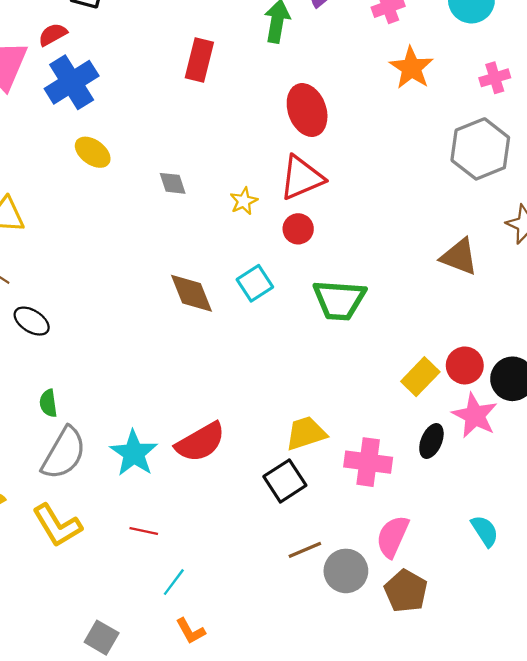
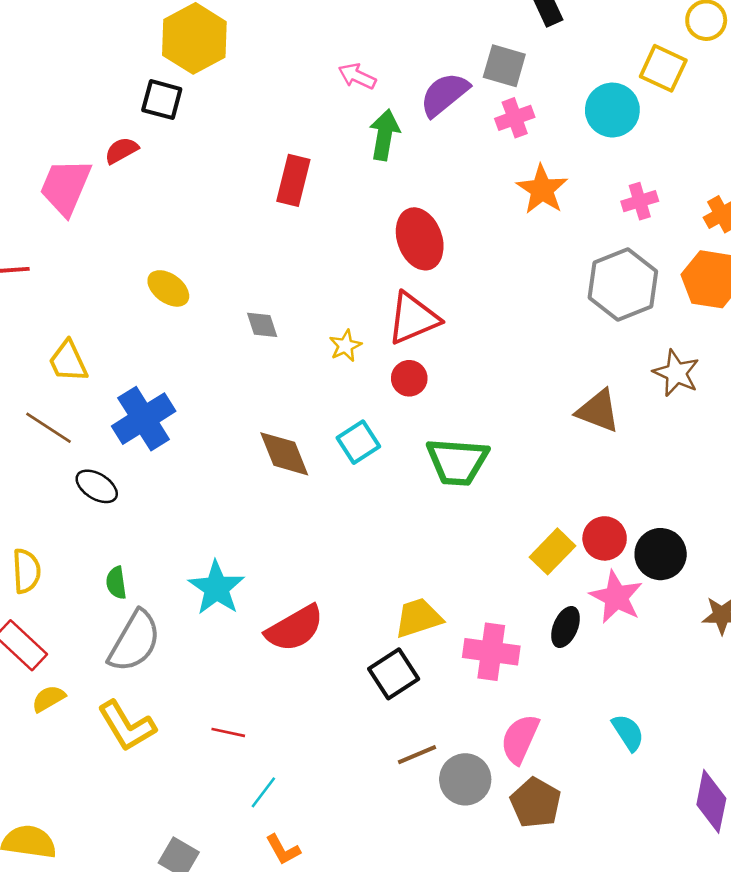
blue cross: (72, 82) -> (144, 419), moved
cyan star: (134, 453) -> (217, 588), moved

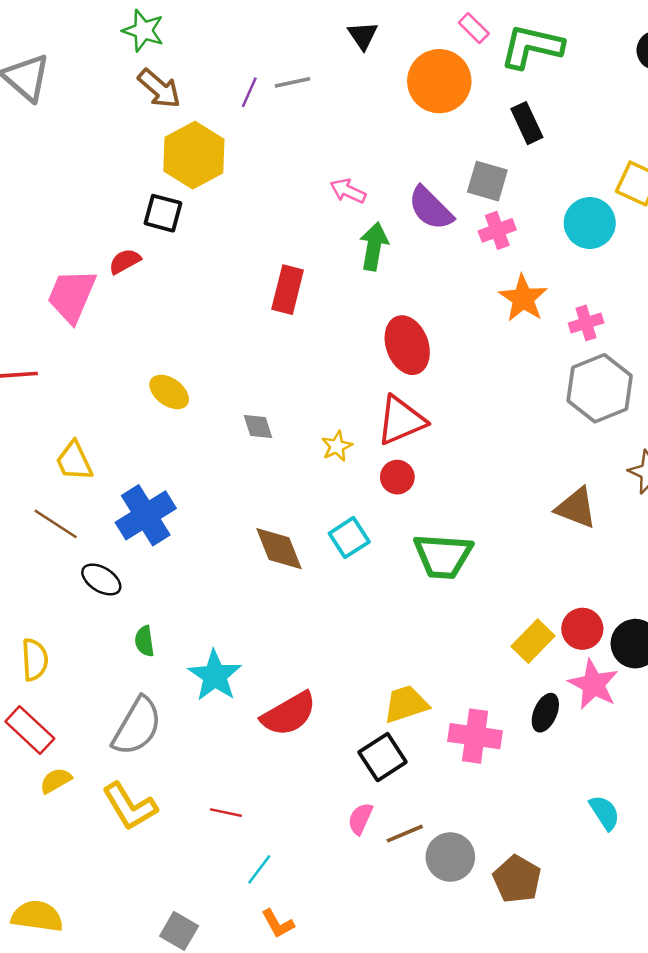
purple semicircle: (444, 94) -> (431, 208), turned -96
pink cross: (640, 201) -> (586, 323), moved
green semicircle: (116, 583) -> (144, 641), moved
pink semicircle: (520, 739) -> (360, 819), moved, size x0.7

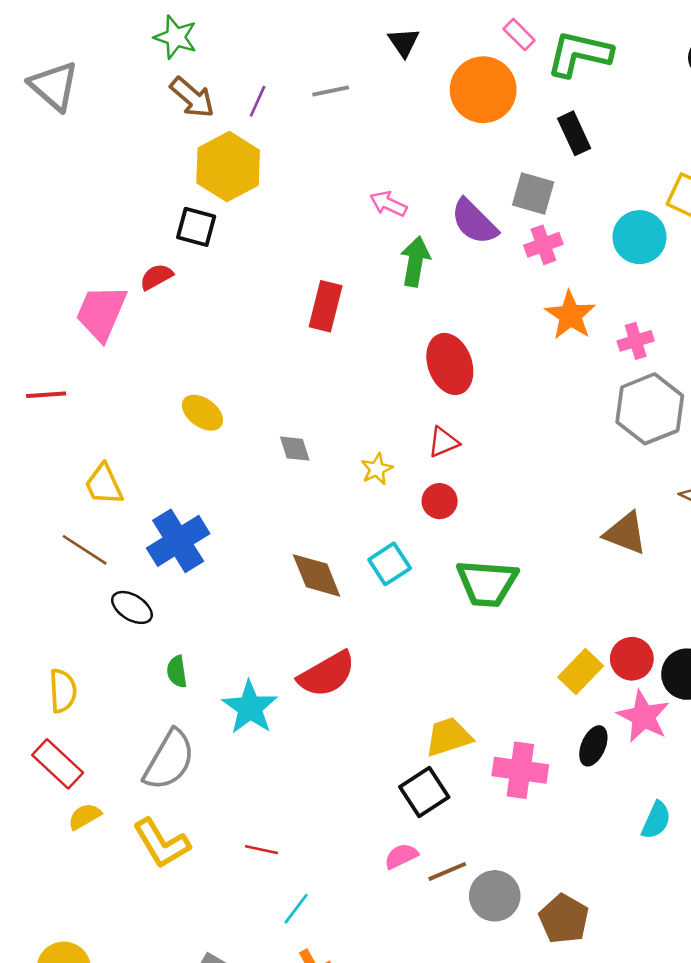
purple line: (249, 92) -> (258, 101), moved
red triangle: (401, 420) -> (443, 442), size x0.6
red semicircle: (289, 714) -> (327, 674), moved
cyan semicircle: (605, 813) -> (656, 820), moved, turned 57
pink semicircle: (360, 819) -> (401, 856), turned 40

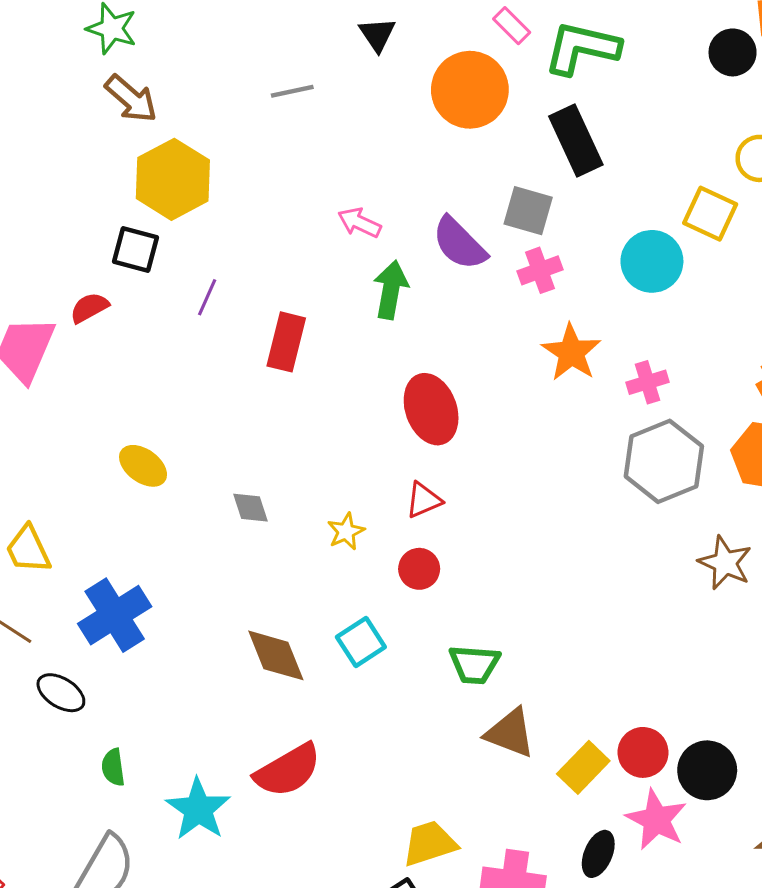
purple line: (258, 101) -> (207, 297), moved
black rectangle: (574, 133) -> (576, 140), size x1.4
brown triangle: (625, 533) -> (510, 733), moved
green trapezoid: (487, 583) -> (474, 664), size x0.7

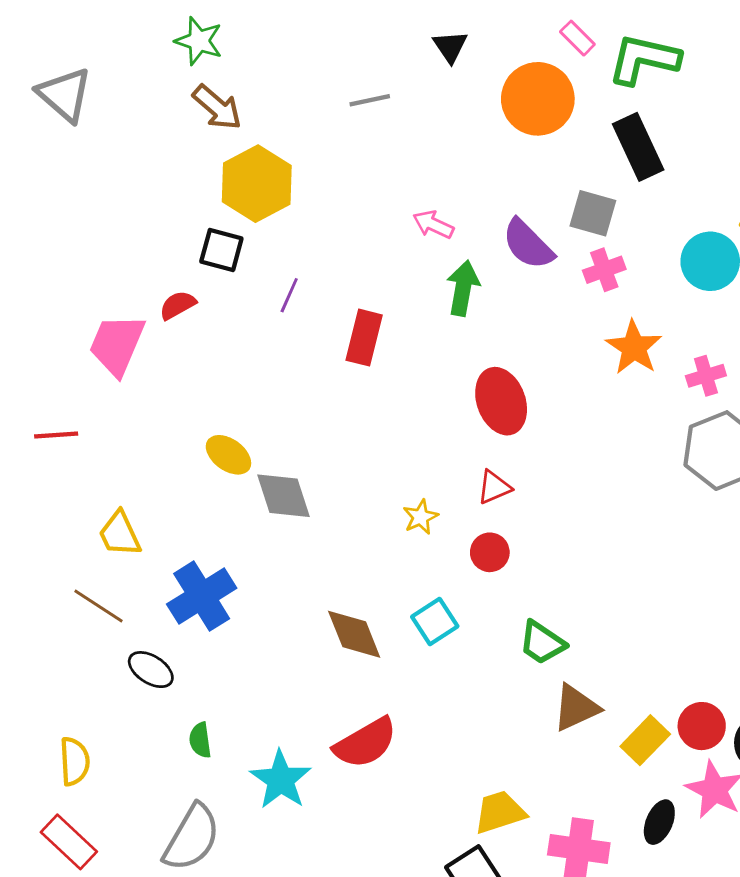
gray diamond: (250, 508) -> (284, 496), moved, size x1.6
green trapezoid: (474, 664) -> (542, 643), turned 30
brown triangle: (510, 733) -> (576, 708), turned -46

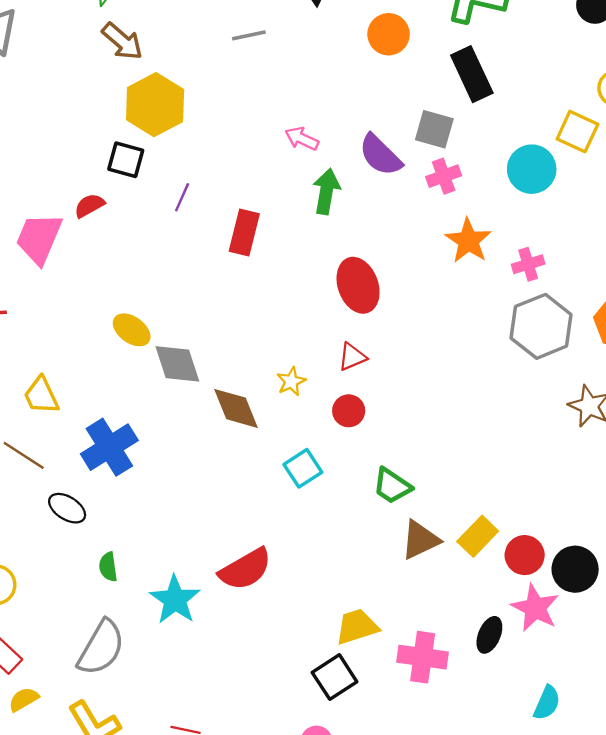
orange circle: (538, 99) -> (389, 34), size x0.7
brown diamond: (354, 634) -> (236, 408), moved
yellow rectangle: (645, 740) -> (478, 536), moved

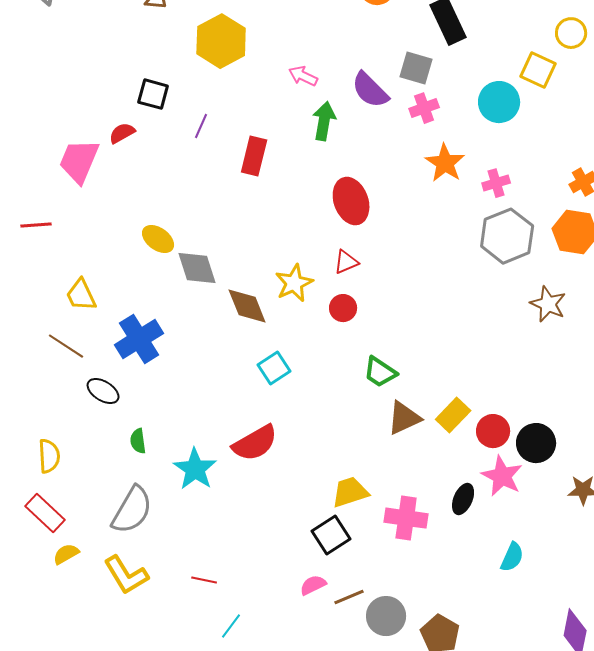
yellow hexagon: (155, 105) -> (221, 41), moved
yellow star: (291, 381) -> (294, 283), size x1.5
cyan square: (303, 468) -> (274, 368), moved

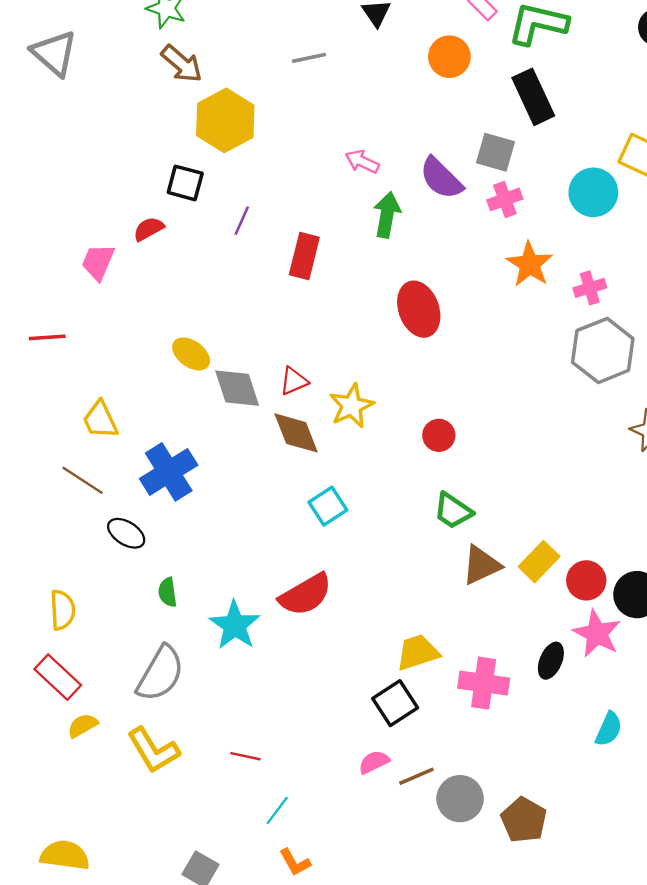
yellow hexagon: (221, 41) -> (225, 120), moved
pink trapezoid: (79, 161) -> (98, 262), size x0.7
red triangle: (346, 262) -> (294, 381), moved
red circle: (343, 308) -> (439, 435), moved

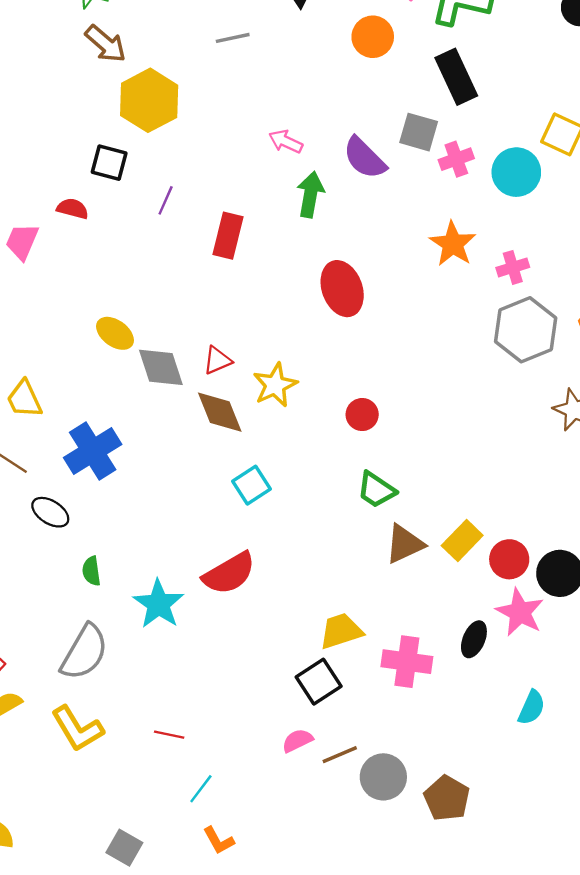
pink cross: (505, 199) -> (456, 159), moved
red semicircle: (149, 229) -> (73, 209), turned 44

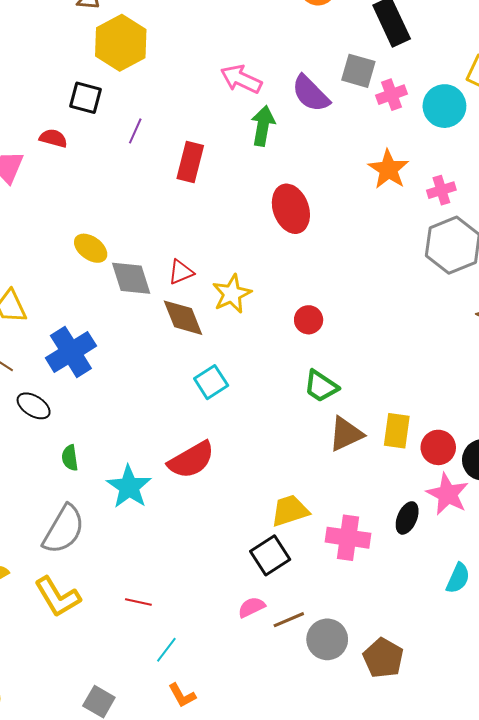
pink arrow: (286, 141) -> (241, 79), size x1.4
yellow rectangle: (462, 540) -> (397, 431), turned -36

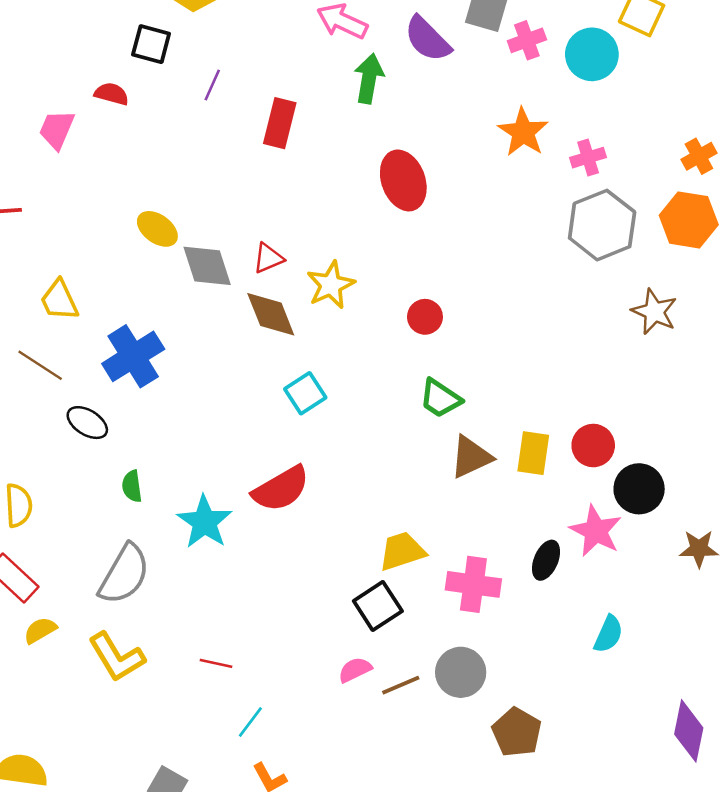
red circle: (438, 447) -> (593, 446), moved
gray circle: (327, 639) -> (461, 672), moved

